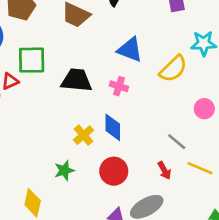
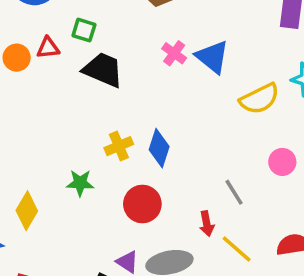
green square: (32, 60) -> (84, 30), size x0.6
black trapezoid: (77, 80) -> (103, 70), moved
pink cross: (119, 86) -> (174, 53), moved
yellow line: (200, 168) -> (237, 249), moved

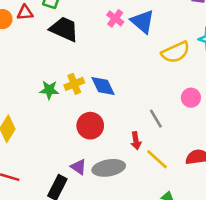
blue diamond: (159, 148) -> (103, 86), turned -45
green star: (80, 183) -> (49, 90), moved

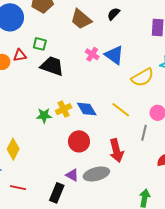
gray line: (156, 119) -> (144, 133), moved, turned 49
red arrow: (136, 141) -> (116, 151), size x1.6
yellow line: (157, 159) -> (121, 110), moved

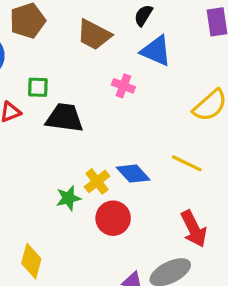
blue triangle: (114, 55) -> (156, 51), moved
red circle: (79, 141) -> (113, 218), moved

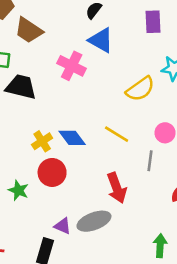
brown trapezoid: (94, 35) -> (29, 30), moved
pink cross: (123, 86) -> (72, 66), size x1.5
green star: (68, 198) -> (18, 190), moved, turned 30

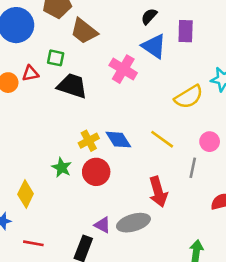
purple rectangle: (153, 22) -> (186, 31), moved
green star: (18, 190) -> (62, 168), moved

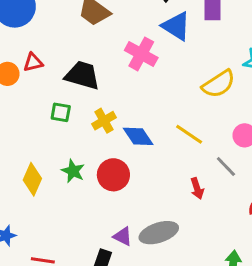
green square: (56, 58) -> (61, 112), moved
yellow cross: (89, 141) -> (104, 121), moved
gray line: (193, 168) -> (226, 166), turned -54
red arrow: (158, 192) -> (197, 188), moved, size x0.6
yellow diamond: (26, 194) -> (32, 179), moved

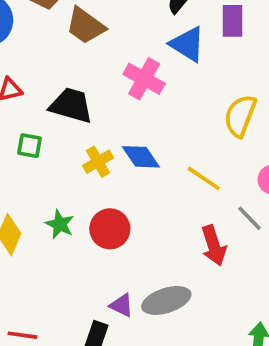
yellow semicircle: (219, 84) -> (240, 116), turned 144
green square: (61, 112) -> (30, 146), moved
blue diamond: (138, 136) -> (141, 157), moved
red arrow: (197, 188) -> (214, 246), size x1.5

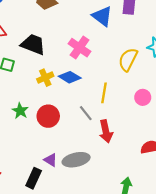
pink cross: (144, 79) -> (79, 48), moved
blue diamond: (141, 157) -> (70, 77), turned -30
yellow line: (204, 178) -> (104, 93), turned 60
gray line: (250, 218) -> (86, 113), moved

